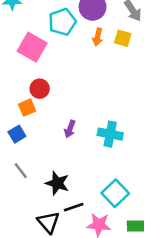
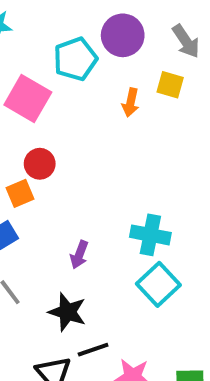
orange arrow: (98, 37) -> (131, 102), moved
purple arrow: (70, 129) -> (79, 255), moved
cyan square: (115, 193) -> (158, 284), moved

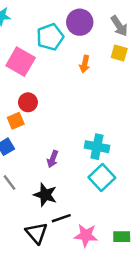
yellow square: (170, 85) -> (119, 53), moved

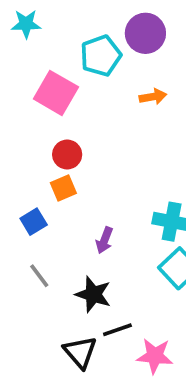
orange arrow: (85, 64) -> (153, 97), turned -112
orange square: (16, 121) -> (63, 188), moved

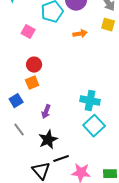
pink square: (56, 93) -> (28, 32), size x0.6
purple arrow: (104, 240) -> (46, 112), moved
black star: (93, 294) -> (48, 140), turned 30

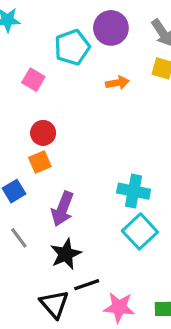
purple arrow: (46, 112) -> (62, 209), size x1.5

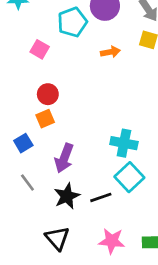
black line: (87, 285) -> (101, 197), moved

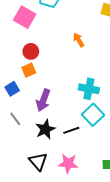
pink square: (40, 49) -> (25, 17), size x1.5
orange arrow: (110, 52) -> (79, 40), moved, turned -112
pink star: (112, 241) -> (68, 164), moved

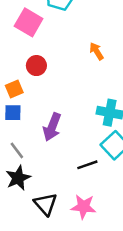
orange square: (29, 70) -> (14, 89), moved
blue square: (12, 89) -> (13, 113), turned 32
black star: (45, 129) -> (18, 178), moved

